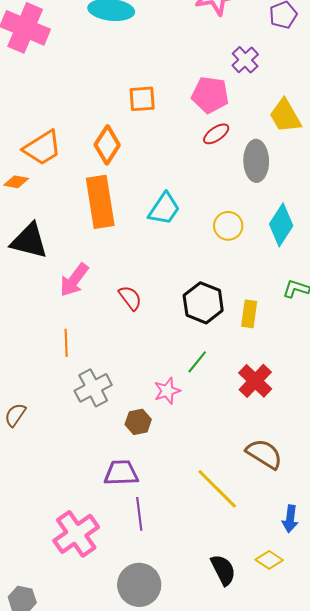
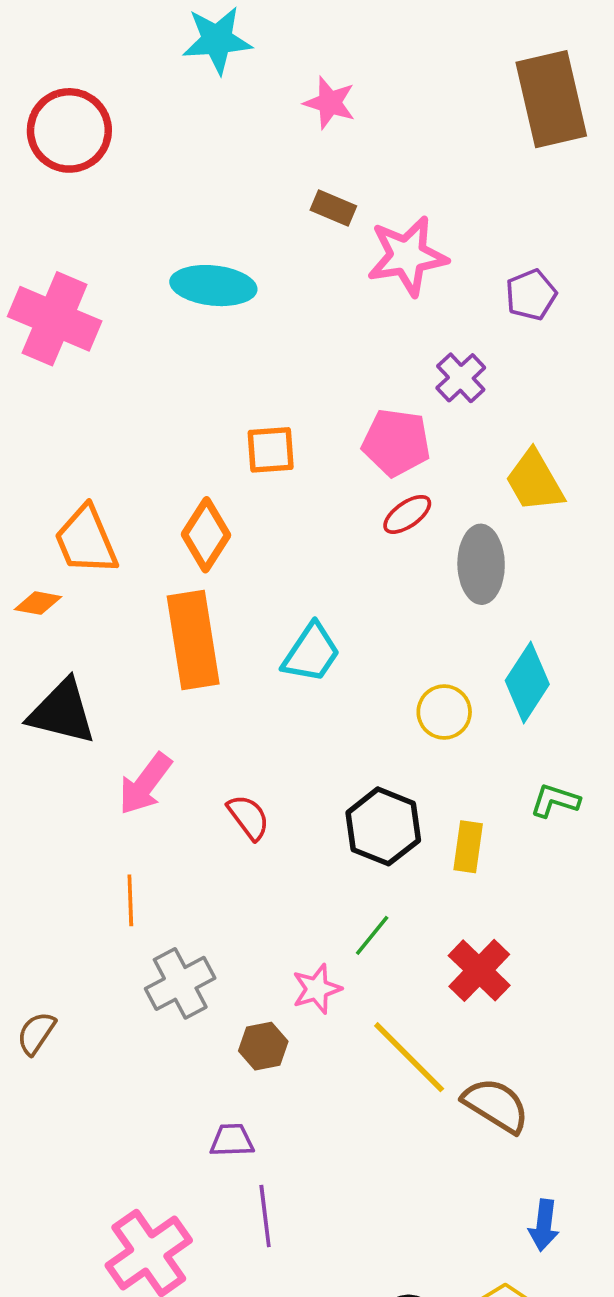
orange trapezoid: (42, 148) -> (86, 540), turned 99
yellow circle: (228, 226) -> (444, 712), moved
purple trapezoid: (121, 473) -> (232, 1140), size x0.7
yellow line: (217, 489) -> (409, 1057), moved

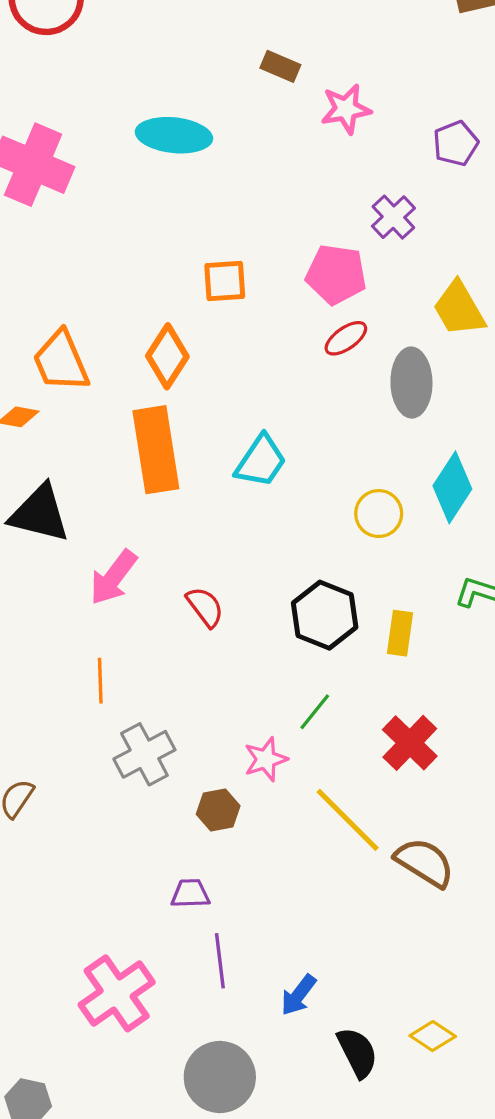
pink star: (407, 256) -> (346, 109), size x0.7
blue arrow: (544, 1225) -> (298, 995), moved, turned 30

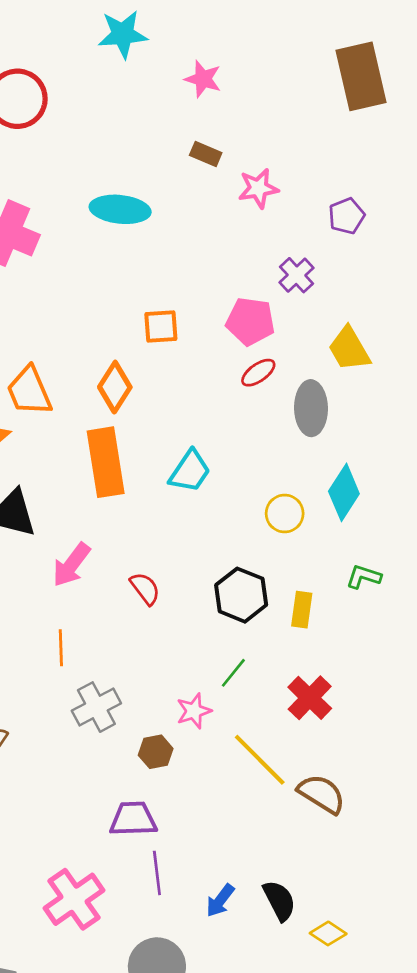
purple trapezoid: (190, 894) -> (133, 819), size x1.5
black semicircle: (357, 1052) -> (279, 901), moved

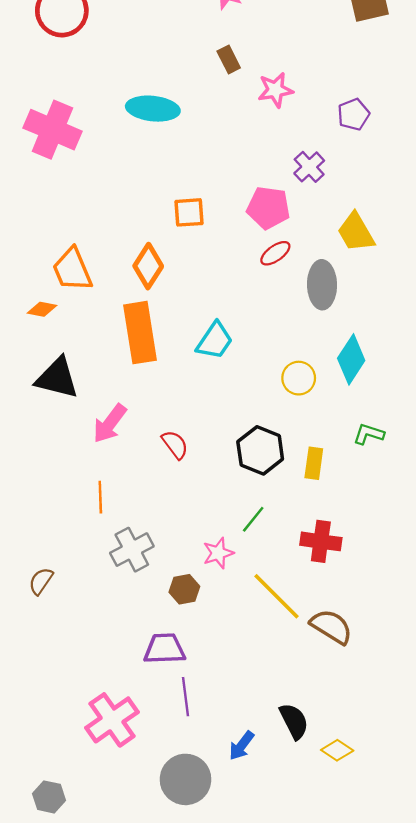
brown rectangle: (206, 154) -> (229, 60), turned 40
red cross: (310, 698) -> (321, 541), turned -36
blue arrow: (220, 901) -> (242, 746), moved

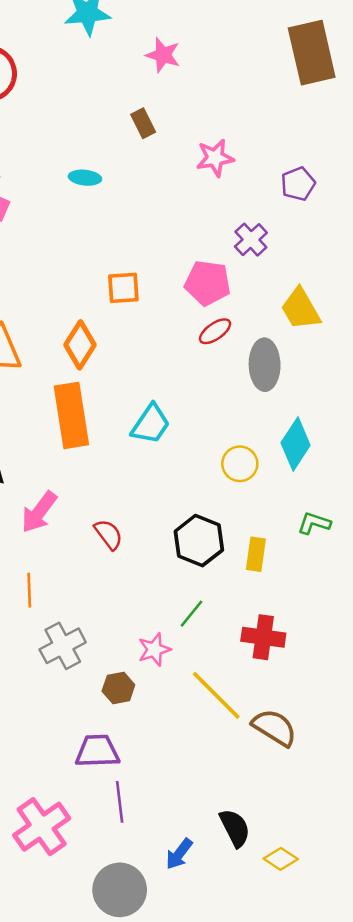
brown rectangle: (229, 60) -> (143, 123), moved
cyan ellipse: (153, 109) -> (85, 178), size x0.6

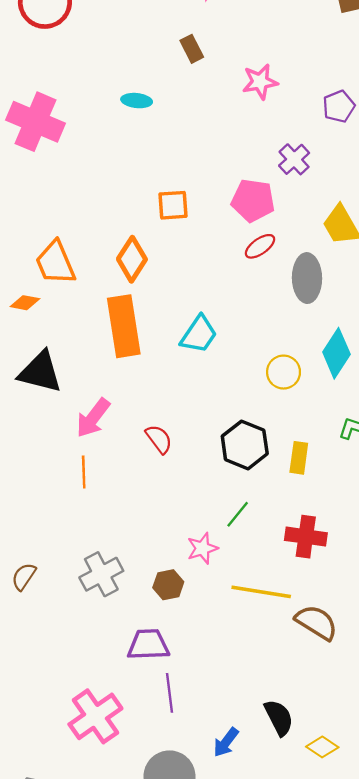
orange line: (29, 590) -> (84, 472), moved
gray cross: (63, 646) -> (101, 574), moved
yellow line: (216, 695) -> (261, 592), turned -36

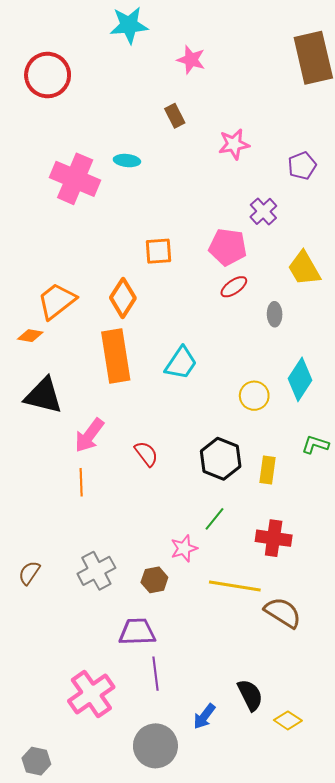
pink cross: (36, 122) -> (75, 179), moved
orange trapezoid: (55, 263) -> (57, 301), turned 75
gray ellipse: (307, 278) -> (275, 314), size x0.6

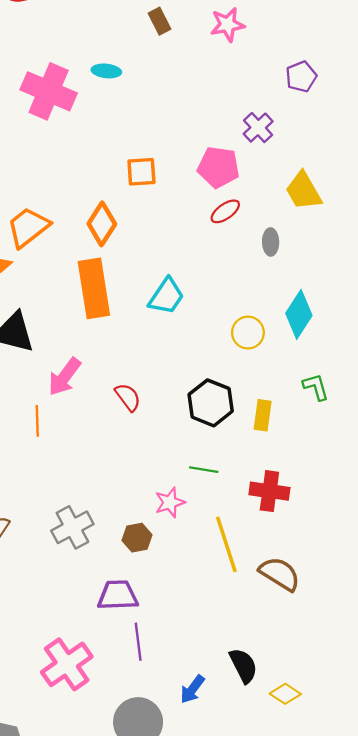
pink star: (234, 144) -> (228, 25), moved
green L-shape: (315, 445) -> (316, 387), turned 56
orange line: (81, 482) -> (37, 421), moved
green line: (215, 519) -> (204, 470), turned 60
yellow line: (235, 586) -> (226, 544), turned 63

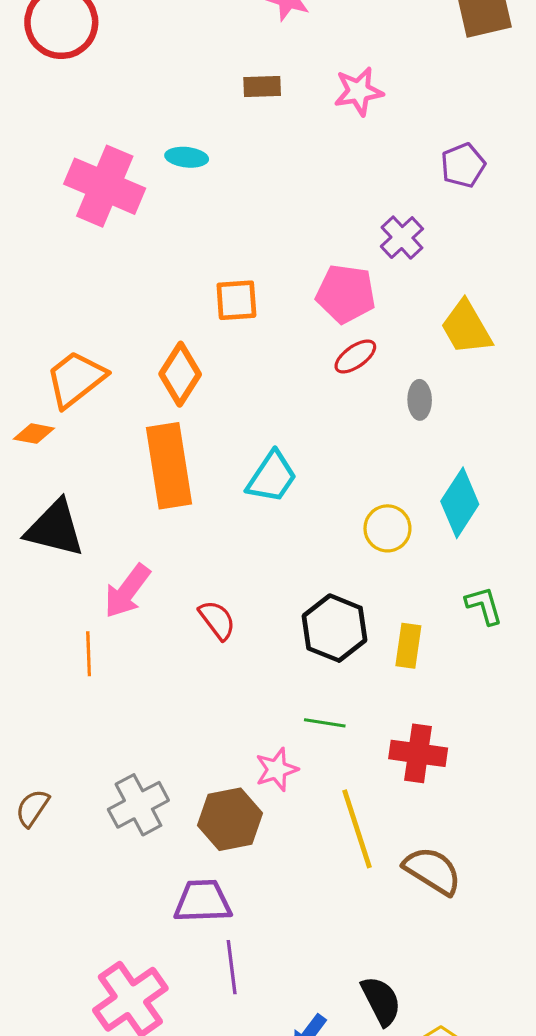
brown rectangle: (160, 21) -> (262, 87), turned -65
brown hexagon: (137, 538) -> (230, 819), size x1.5

